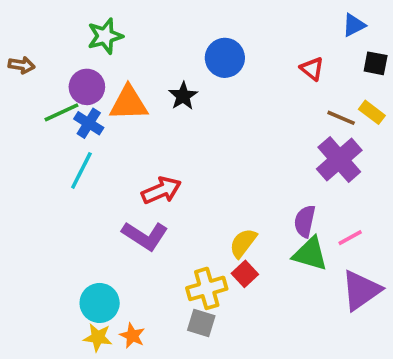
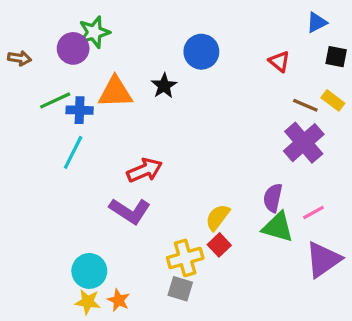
purple circle: (87, 87) -> (73, 48), moved
blue cross: (89, 123) -> (80, 110), turned -30

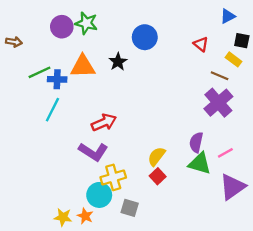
green star: (94, 32) -> (86, 23), moved, turned 30
purple circle: (73, 48) -> (62, 27), moved
yellow rectangle: (333, 100) -> (234, 59), moved
yellow cross: (185, 258) -> (113, 177), moved
cyan circle: (89, 271) -> (99, 195), moved

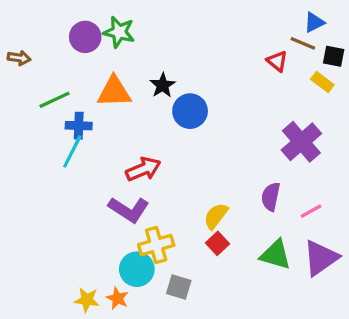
blue circle: (145, 37) -> (190, 111), moved
brown line: (220, 76) -> (303, 43), moved
blue cross: (57, 79) -> (79, 126), moved
green triangle: (200, 163) -> (276, 255), moved

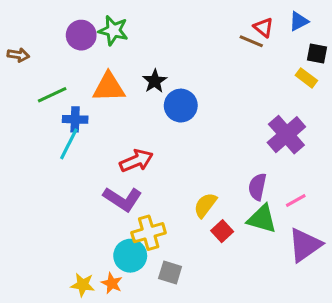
brown line: (303, 43) -> (251, 41), moved
red triangle: (277, 61) -> (263, 27), moved
red square: (217, 243) -> (222, 231), moved
green triangle: (276, 255) -> (262, 219), moved

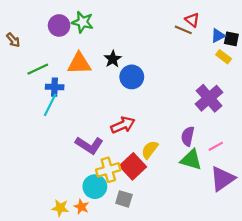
blue triangle: (299, 21) -> (218, 36), moved
brown arrow: (18, 55) -> (13, 40), turned 40
red arrow: (136, 161) -> (123, 125), moved
red square: (222, 231) -> (133, 166), moved, size x1.6

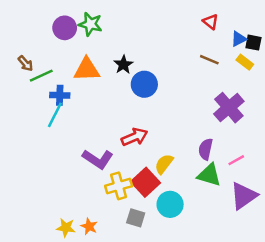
brown line: (183, 30) -> (209, 60), moved
brown arrow: (13, 40) -> (25, 63), moved
cyan circle: (95, 187) -> (170, 204), moved

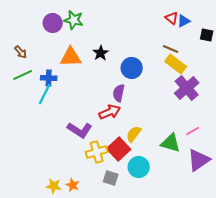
blue triangle: (239, 39) -> (184, 21), moved
yellow rectangle: (245, 62) -> (176, 64), moved, size x1.5
green line: (41, 76) -> (23, 75), moved
blue circle: (144, 84) -> (132, 68), moved
purple semicircle: (206, 149) -> (119, 93), moved

